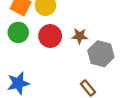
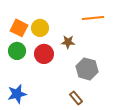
brown star: (80, 36) -> (68, 42), moved

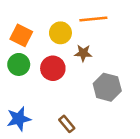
orange line: (93, 18) -> (93, 19), moved
yellow circle: (40, 28) -> (60, 33), moved
brown rectangle: (76, 98) -> (67, 124), moved

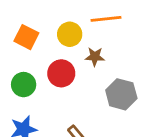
green circle: (19, 64) -> (24, 85), moved

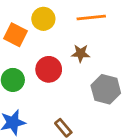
yellow circle: (70, 34) -> (43, 19), moved

